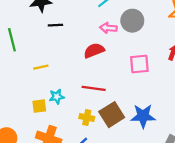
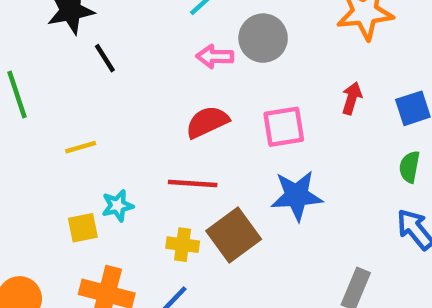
black line: (55, 25) -> (105, 58), turned 64
red semicircle: (94, 50) -> (207, 122), moved
blue star: (143, 116) -> (297, 196), moved

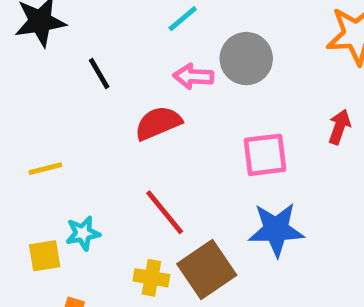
black line: (105, 58) -> (99, 73), moved
red semicircle: (207, 122) -> (158, 123), moved
red line: (193, 183) -> (165, 212), turned 45

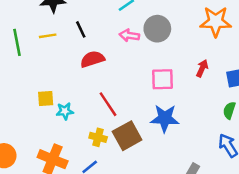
red semicircle: (158, 123) -> (92, 59), moved
yellow line: (45, 169) -> (48, 36), moved
yellow square: (45, 256) -> (46, 98), moved

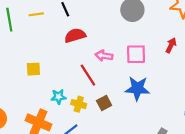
pink arrow: (129, 35) -> (104, 56), moved
cyan star: (65, 111) -> (58, 97), moved
brown square: (127, 136) -> (104, 103), size x0.6

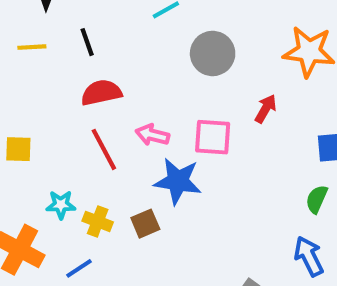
red arrow: (171, 45) -> (266, 109), moved
red line: (88, 75) -> (104, 149), moved
blue star: (137, 88) -> (178, 181), moved

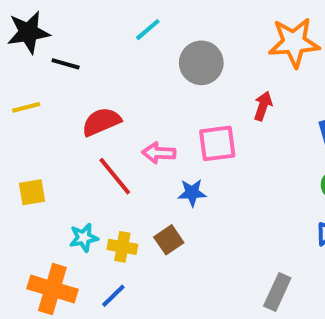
black line: (87, 42) -> (66, 64), moved, turned -44
yellow line: (32, 47) -> (26, 107), moved
blue star: (178, 181) -> (192, 193), size x0.6

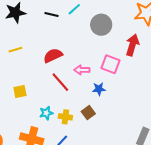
black line: (66, 64) -> (52, 15), moved
red arrow: (263, 106) -> (132, 45), size x1.5
pink square: (217, 143) -> (110, 64), turned 30

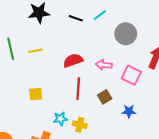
pink arrow: (82, 70) -> (104, 65), moved
red line: (60, 82) -> (78, 89), turned 40
blue star: (99, 89) -> (129, 111), moved
brown square: (88, 113) -> (105, 97), moved

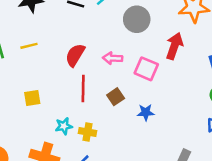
red semicircle: (73, 61) -> (75, 55), turned -36

